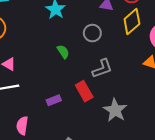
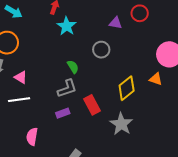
yellow diamond: (132, 21) -> (127, 88), moved
gray L-shape: (102, 69) -> (67, 88), moved

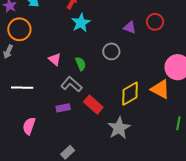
pink triangle: (21, 77) -> (55, 59), moved
orange triangle: (156, 79) -> (160, 89), size x1.5
gray L-shape: (67, 88) -> (71, 84), turned -130
red rectangle: (92, 105) -> (93, 105), turned -30

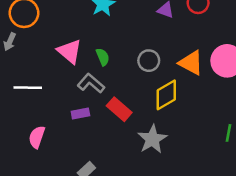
gray circle: (111, 51) -> (149, 61), moved
pink triangle: (55, 59) -> (70, 51), size x1.5
orange triangle: (160, 89) -> (191, 63), moved

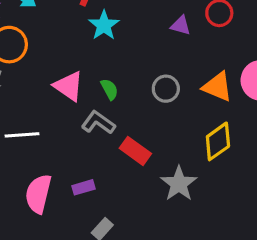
yellow diamond: (166, 95) -> (218, 141), moved
purple rectangle: (80, 114) -> (83, 187), moved
pink semicircle: (37, 137) -> (38, 194), size x1.4

